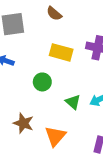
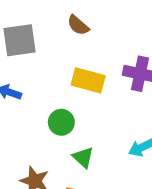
green triangle: (73, 102) -> (83, 157), moved

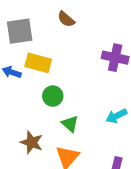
yellow rectangle: (88, 80) -> (38, 63), moved

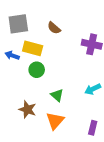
brown semicircle: (66, 19) -> (54, 28), moved
green circle: (53, 96) -> (37, 70), moved

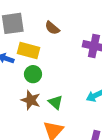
brown star: (27, 109) -> (31, 100), moved

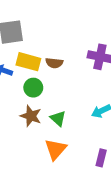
brown semicircle: (52, 28) -> (54, 63), moved, turned -35

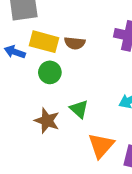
brown star: (31, 116) -> (47, 121), moved
orange triangle: (56, 149) -> (101, 146), moved

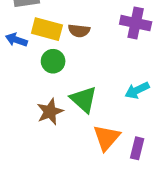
green triangle: (79, 109) -> (84, 99), size x1.4
brown star: (47, 121) -> (50, 112), turned 30

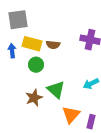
blue arrow: (16, 40) -> (12, 51), turned 64

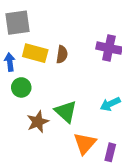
brown semicircle: (53, 45) -> (62, 54), turned -88
green circle: (36, 65) -> (21, 87), moved

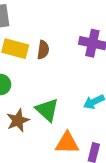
orange triangle: (85, 143) -> (67, 143), turned 50

